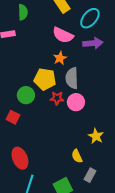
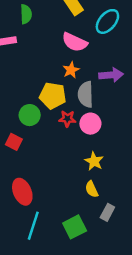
purple arrow: (93, 43) -> (111, 75), moved
yellow star: (96, 136) -> (94, 161), moved

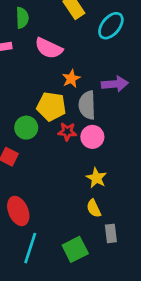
pink semicircle: (75, 42) -> (49, 48), moved
gray rectangle: (107, 212) -> (111, 233), turned -35

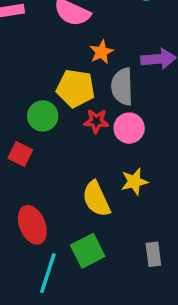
yellow star: (96, 178) -> (134, 182), turned 30
yellow semicircle: (94, 208) -> (96, 199), moved, size x1.5
green square: (75, 249) -> (88, 251), moved

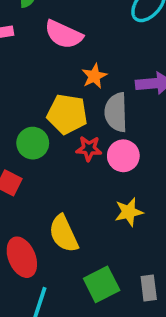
yellow semicircle: (96, 199) -> (64, 234), moved
green square: (88, 251) -> (102, 284), moved

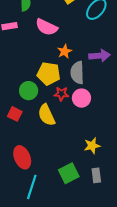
yellow star: (129, 212) -> (92, 146), moved
yellow semicircle: (64, 234) -> (47, 115), moved

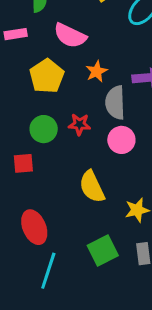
yellow pentagon: (49, 74) -> (47, 76), moved, turned 30
red star: (61, 94) -> (79, 124), moved
red square: (15, 114) -> (23, 163), turned -32
yellow semicircle: (47, 115) -> (92, 187), moved

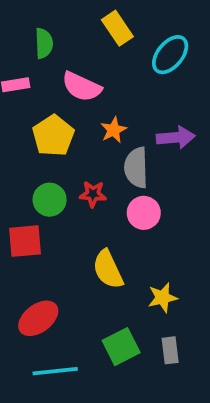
red square: (23, 163) -> (25, 241), size x1.4
red ellipse: (34, 227) -> (38, 318), turned 76
cyan line: (48, 271) -> (55, 371), turned 66

